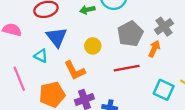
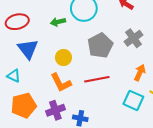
orange arrow: (154, 49) -> (140, 73), moved
cyan triangle: (41, 56) -> (14, 76), moved
orange L-shape: (75, 70) -> (61, 83), moved

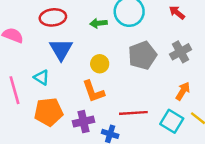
red line: (97, 79) -> (133, 113), moved

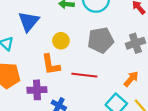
red line: (133, 113) -> (84, 75), moved

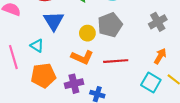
gray pentagon: (101, 40) -> (110, 25), moved
orange L-shape: (51, 65) -> (82, 57), turned -45

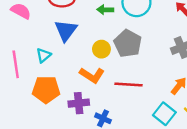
gray pentagon: (110, 25) -> (128, 43), turned -30
cyan triangle: (37, 46) -> (44, 55), turned 40

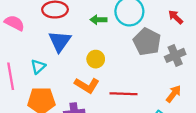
gray pentagon: (128, 43) -> (147, 42), moved

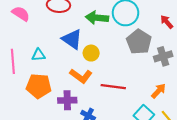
green arrow: (99, 20) -> (97, 18), size x1.5
blue triangle: (60, 41) -> (72, 39), moved, turned -35
cyan triangle: (38, 67) -> (38, 55), turned 32

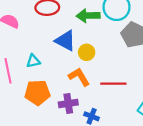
orange L-shape: (81, 76) -> (79, 77), turned -150

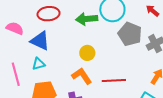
blue triangle: (65, 41) -> (40, 41), moved

